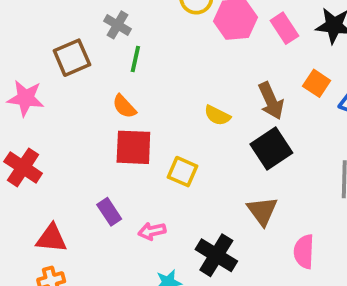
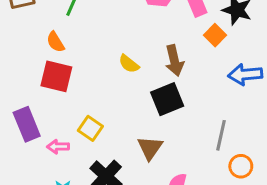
orange square: (317, 83) -> (215, 35), moved
yellow square: (182, 172) -> (90, 128), moved
purple rectangle: (109, 212) -> (27, 124), size x1.5

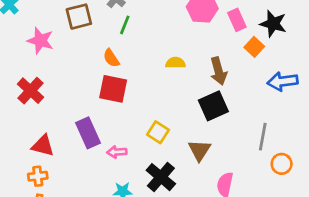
yellow semicircle: (129, 64) -> (175, 63), moved, turned 144
yellow square: (90, 128) -> (158, 132), moved

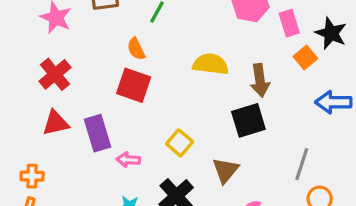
yellow semicircle: (175, 63) -> (211, 64), size x1.5
red cross: (30, 91) -> (55, 74), moved
red triangle: (43, 146) -> (56, 123), moved, turned -35

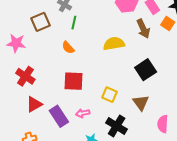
brown arrow: (260, 80) -> (143, 29), moved
red square: (134, 85) -> (73, 81), moved
purple rectangle: (98, 133) -> (59, 116), moved

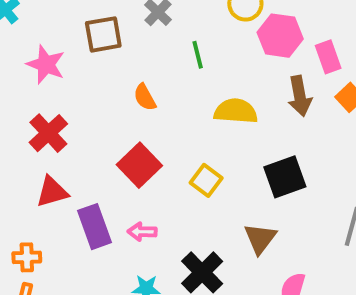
green line: (74, 23) -> (198, 55), moved, turned -40
red square: (73, 81) -> (139, 165), turned 30
yellow square: (109, 95) -> (206, 180), moved

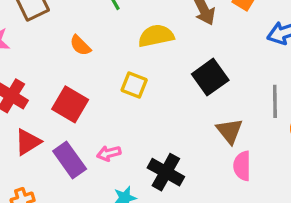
red square: (139, 165) -> (70, 104), moved
yellow square: (206, 180) -> (134, 85), moved
brown triangle: (260, 238) -> (229, 131), moved

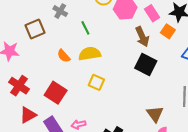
yellow semicircle: (156, 36) -> (90, 54), moved
black square: (210, 77) -> (146, 65), moved, turned -30

